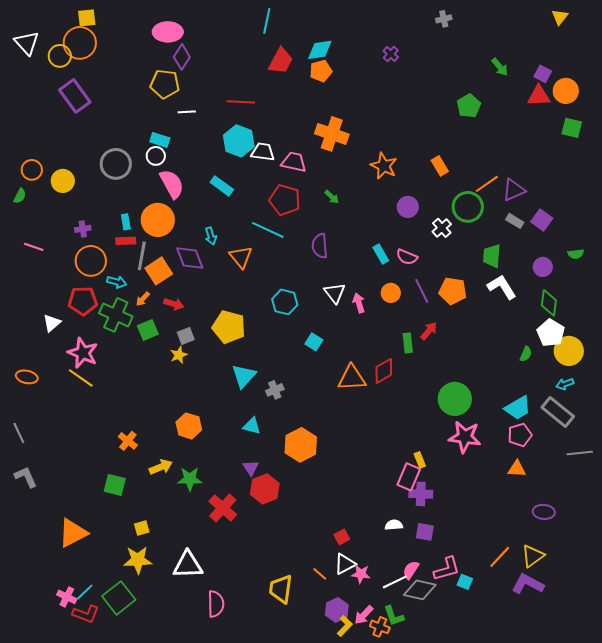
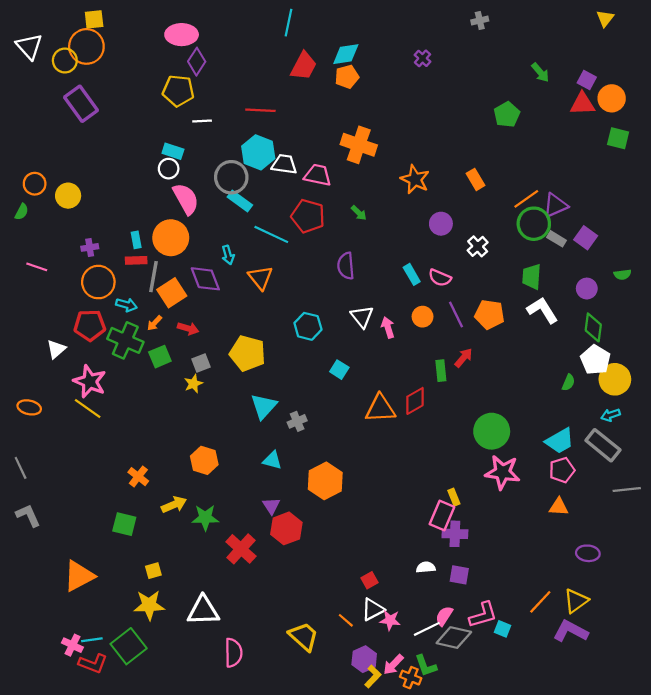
gray circle: (116, 164) -> (231, 177), moved
green circle: (468, 207) -> (534, 224), moved
cyan line: (268, 230) -> (271, 234), moved
yellow trapezoid: (281, 589) -> (304, 636), turned 124
cyan line: (85, 592) -> (92, 640), turned 36

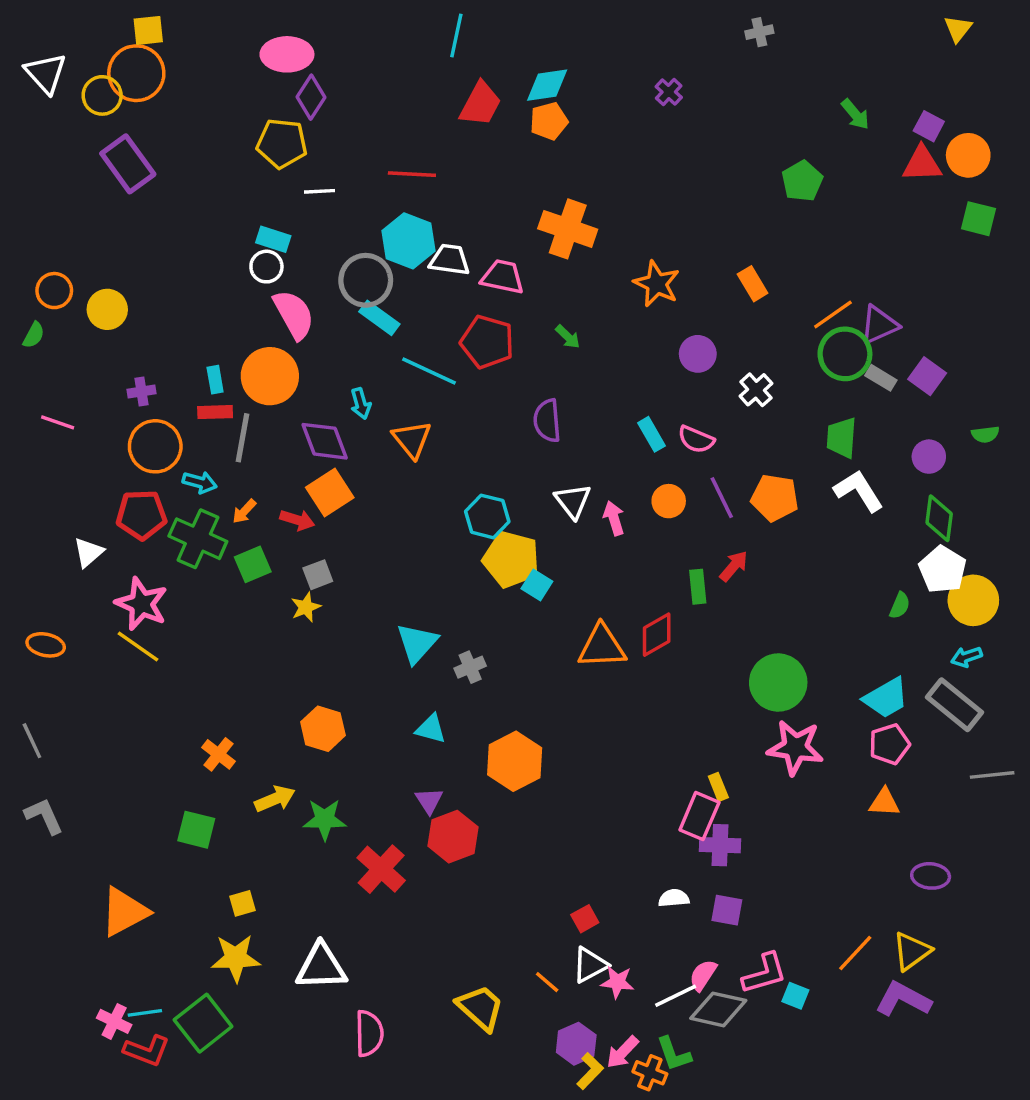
orange square: (172, 293) -> (330, 493), moved
yellow pentagon: (247, 353) -> (511, 559), moved

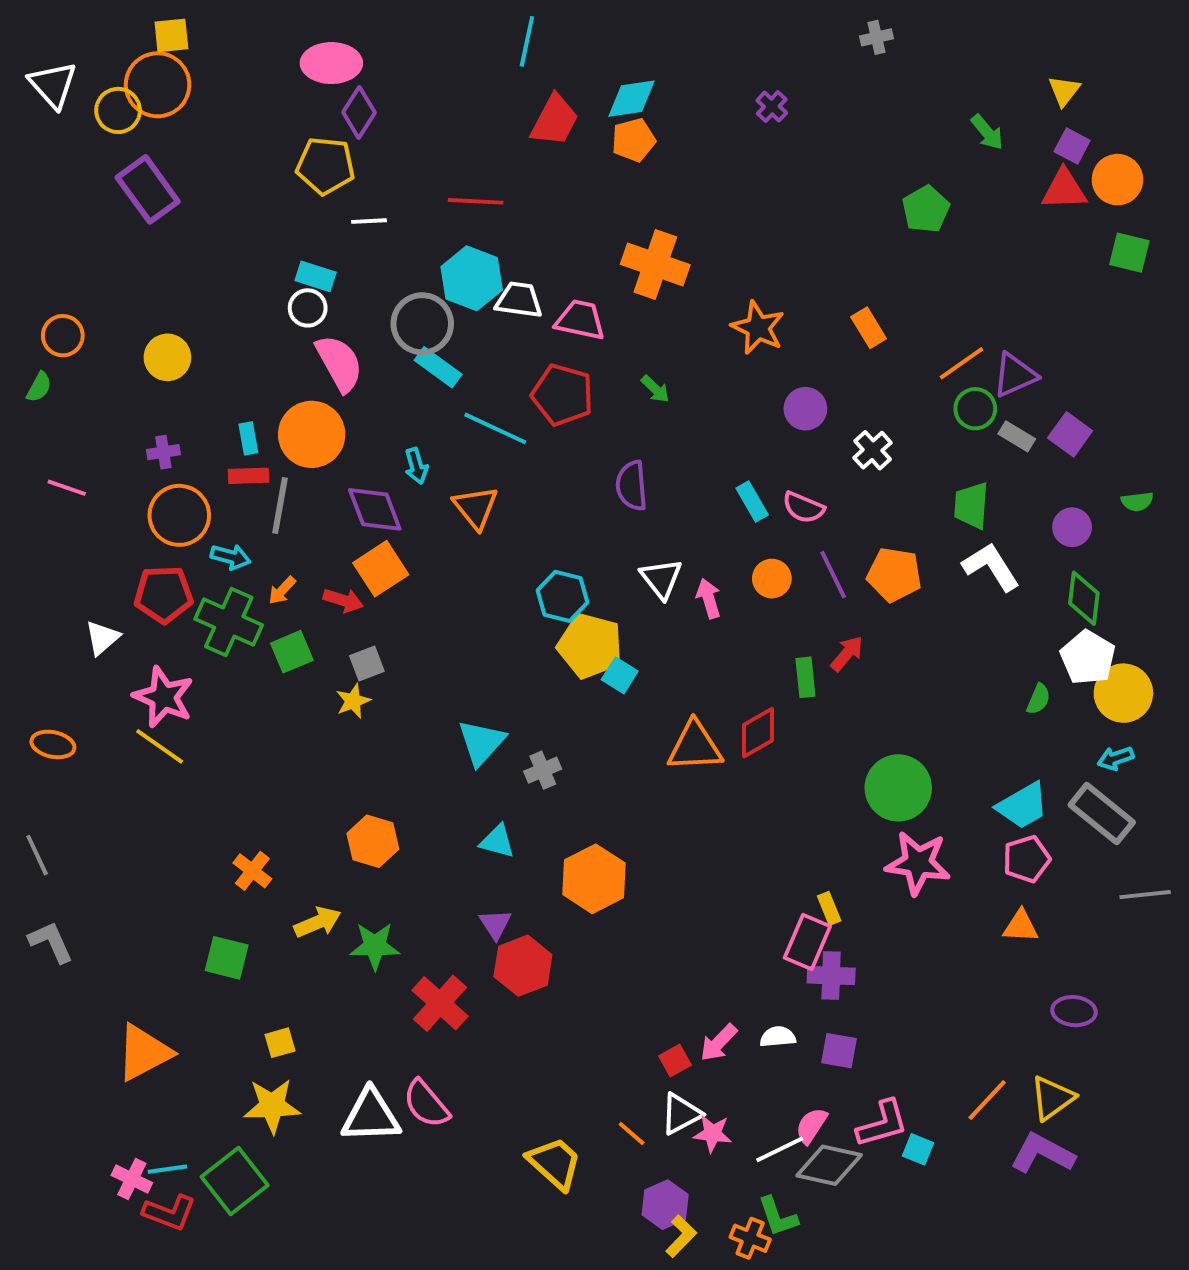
yellow triangle: (958, 29) -> (1064, 91), moved
yellow circle: (107, 309) -> (167, 357), moved
green circle: (845, 354) -> (975, 409), size x0.7
pink semicircle: (369, 1033) -> (426, 1104), moved, turned 141
pink arrow: (622, 1052) -> (718, 1043), moved

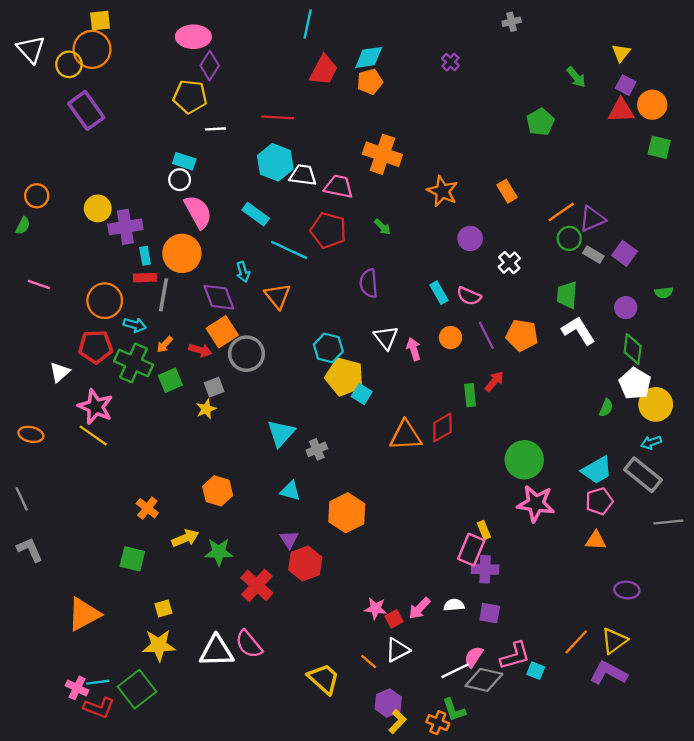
gray circle: (422, 324) -> (246, 354), moved
purple cross: (163, 452) -> (125, 227), moved, size x1.8
pink star: (713, 1134) -> (376, 608), moved

